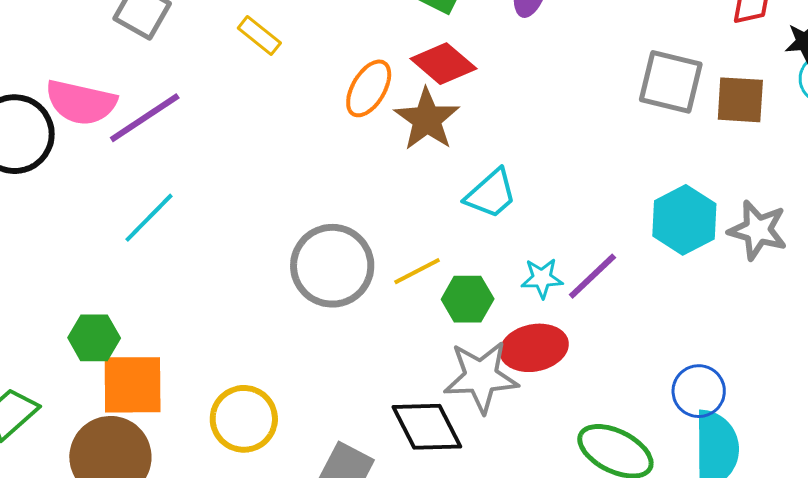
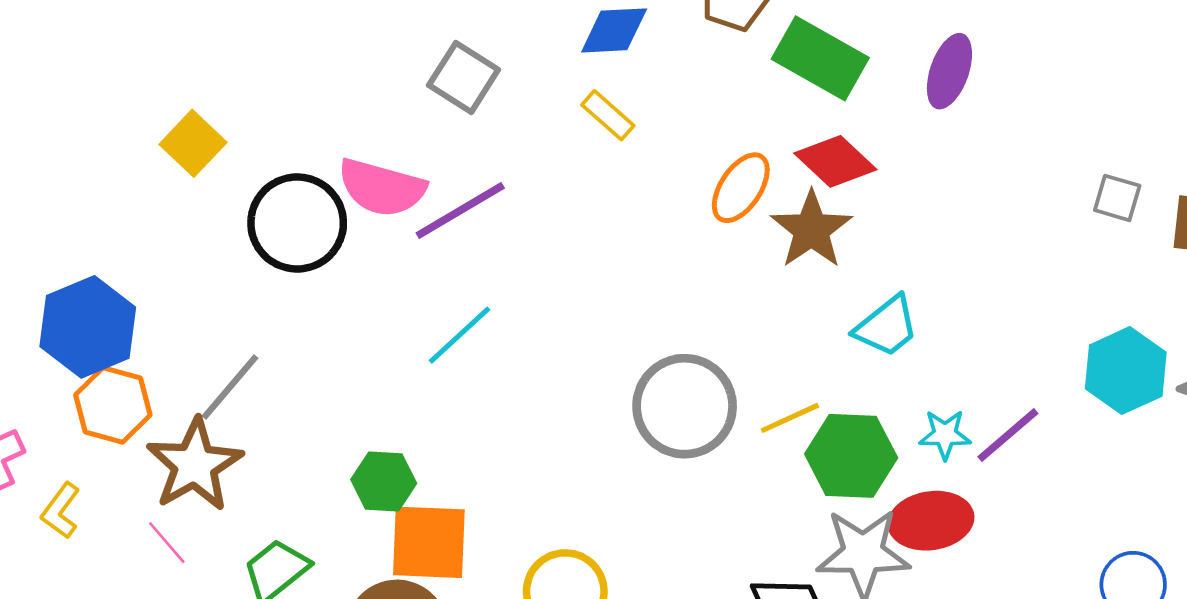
gray square: (671, 82) -> (1117, 198), size x0.6
green hexagon: (468, 299) -> (851, 456), size x1.4

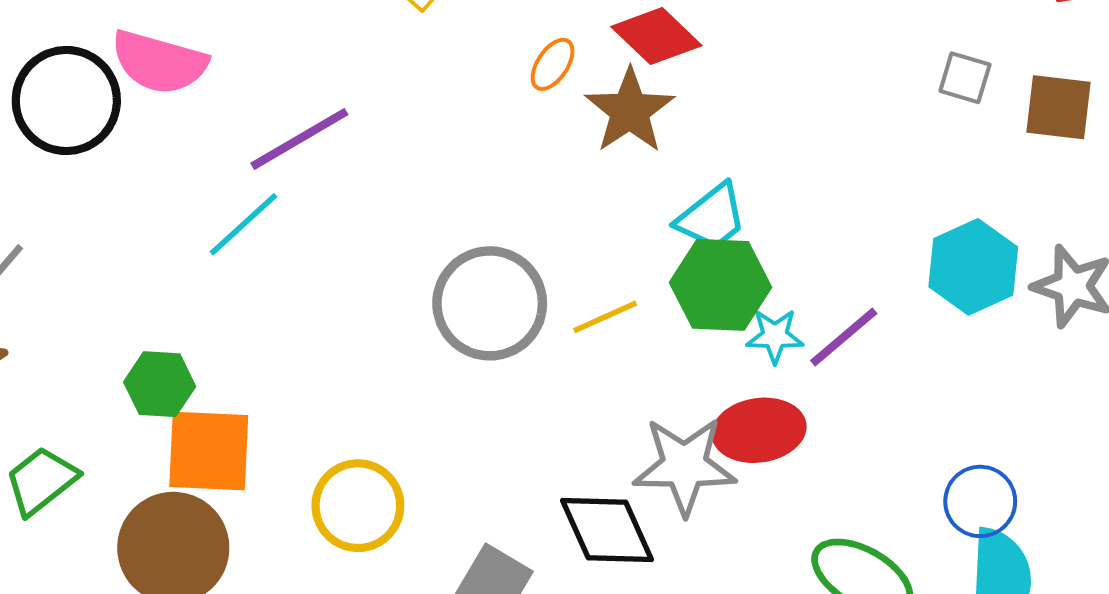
orange ellipse: (741, 188) -> (553, 64), size x0.7
purple line: (460, 211) -> (299, 139), moved
green hexagon: (851, 456) -> (720, 285), moved

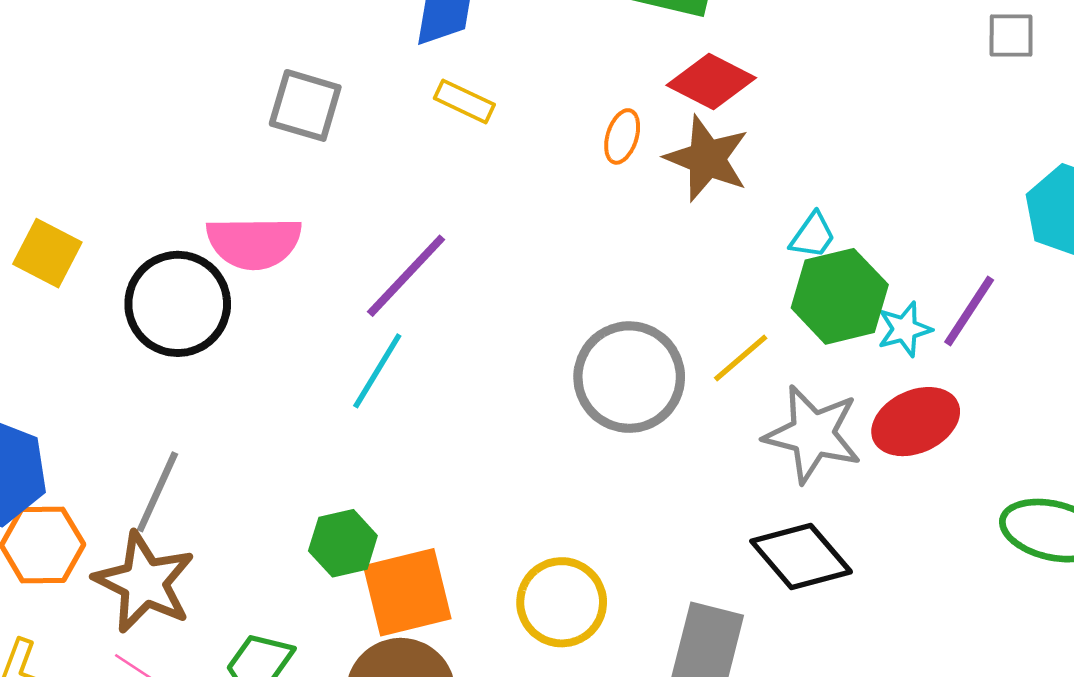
cyan trapezoid: (711, 217) -> (813, 236), size x0.7
gray star: (684, 466) -> (813, 434), moved, turned 30

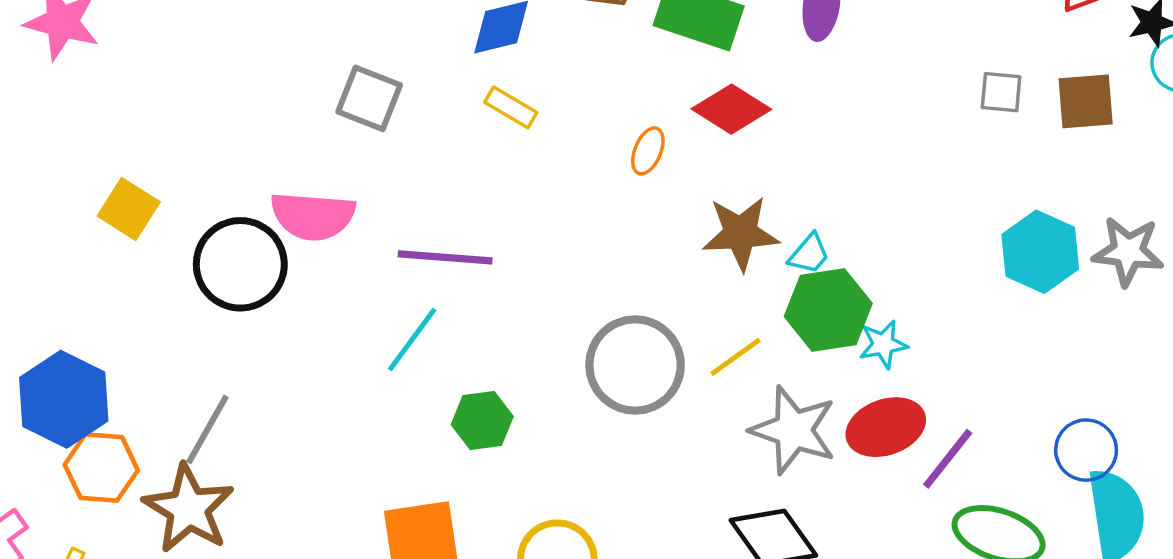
brown star: (707, 159) -> (741, 233), moved, turned -30
purple line: (406, 276) -> (445, 257), turned 46
purple line: (969, 311) -> (948, 459), moved
green hexagon: (343, 543) -> (482, 421), moved

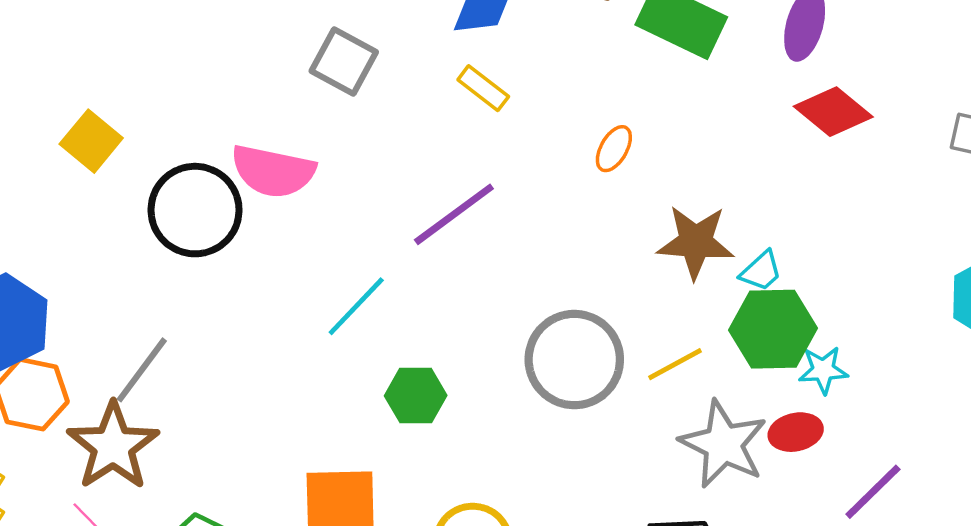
red diamond: (731, 109) -> (833, 112), moved
purple line: (445, 257) -> (454, 214), moved, turned -48
red ellipse: (886, 427) -> (796, 432), moved, size x0.7

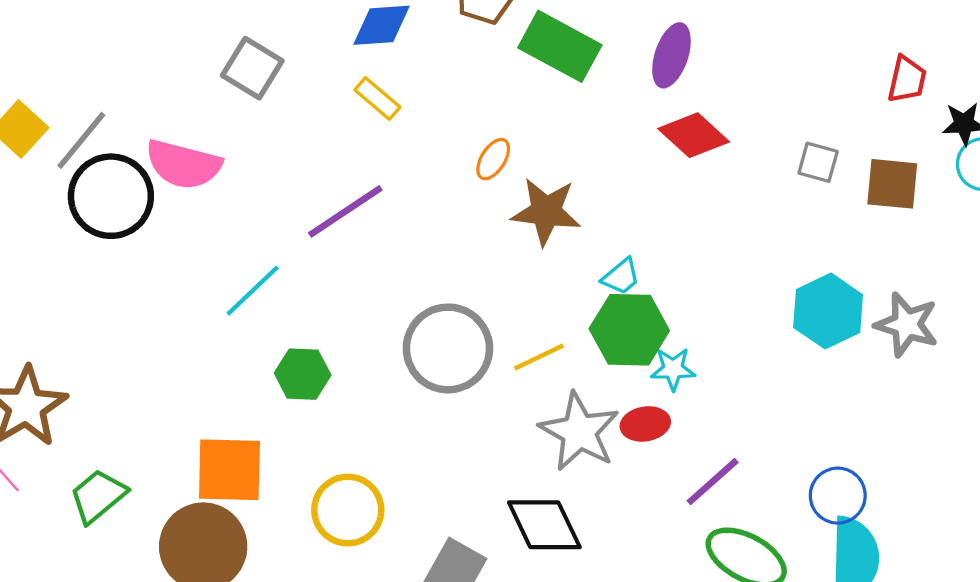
brown star: (696, 242) -> (546, 212), moved
gray line: (142, 370) -> (81, 140), moved

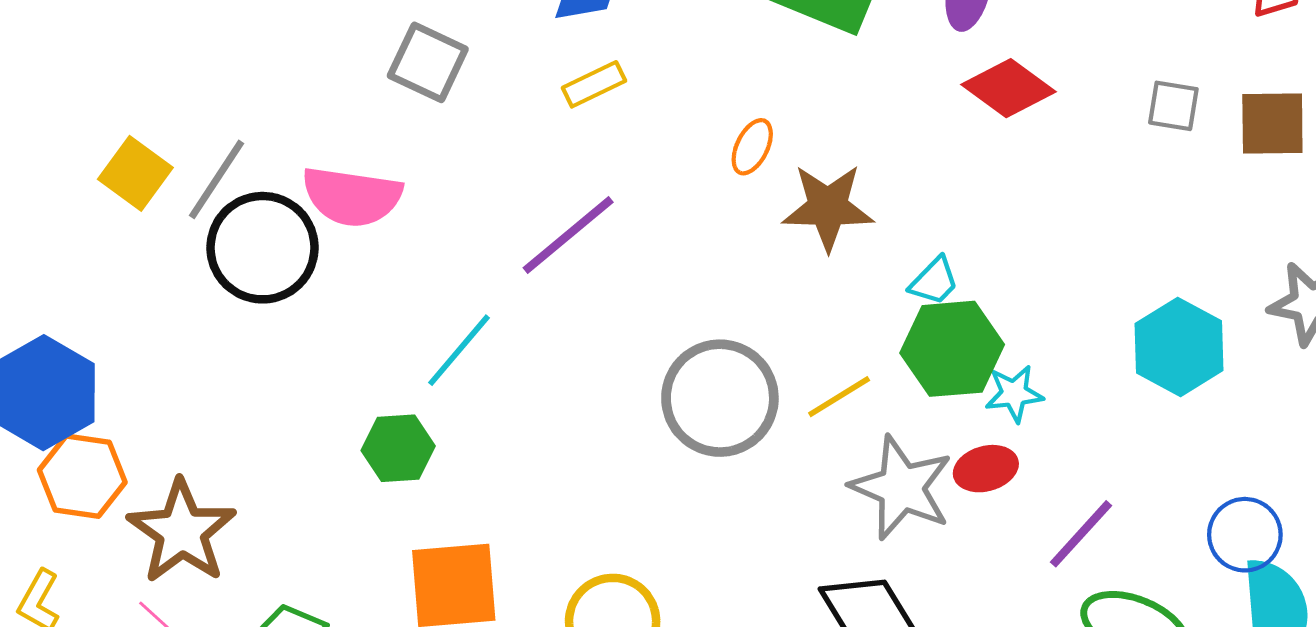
yellow rectangle: (377, 99) -> (594, 84), turned -60
cyan hexagon: (828, 311) -> (1179, 347), moved
green hexagon: (303, 374) -> (398, 448), moved

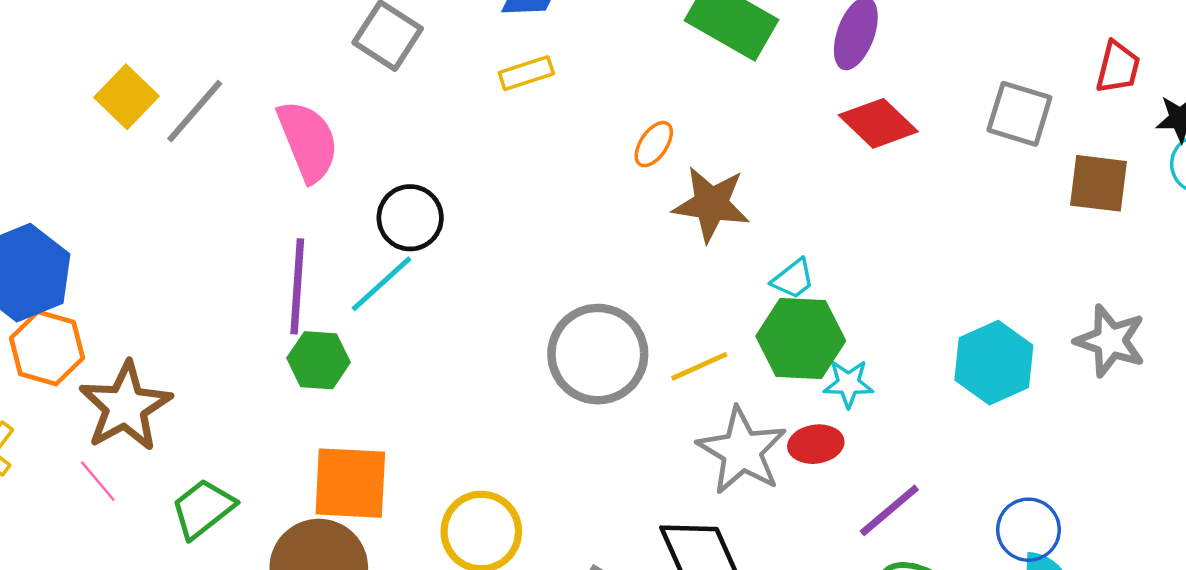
gray square: (1173, 106) -> (1019, 114), moved, size x1.4
pink semicircle: (352, 196) -> (308, 141), turned -128
purple line: (568, 235) -> (297, 286), moved, turned -54
black circle: (263, 248) -> (410, 218), moved, size x0.7

